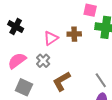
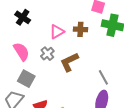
pink semicircle: (17, 61) -> (21, 52), turned 90
brown L-shape: (62, 81) -> (69, 62), moved

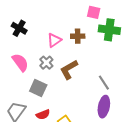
gray square: (26, 79) -> (38, 88), moved

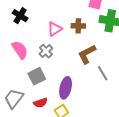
brown L-shape: (69, 70) -> (87, 54), moved
gray square: (38, 88) -> (37, 76), turned 36
purple ellipse: (104, 107) -> (66, 88), moved

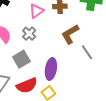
red semicircle: (40, 103) -> (27, 86), size x1.5

